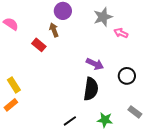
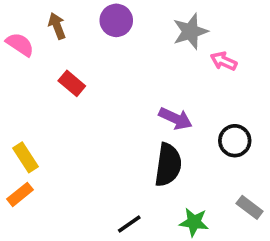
brown arrow: (54, 30) -> (57, 26), moved

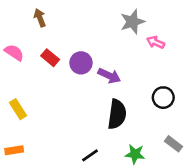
purple circle: (116, 20) -> (81, 63), moved
pink semicircle: (20, 44) -> (14, 53), moved
purple arrow: (175, 119) -> (109, 76), moved
orange rectangle: (20, 194) -> (14, 150), moved, turned 30

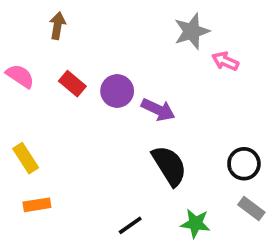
brown arrow: (40, 18) -> (57, 26), turned 30
black circle: (163, 98) -> (244, 164), moved
black semicircle: (117, 114) -> (169, 166), turned -40
orange rectangle: (14, 150) -> (37, 205), moved

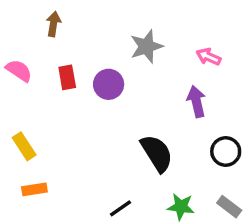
gray star: (192, 31) -> (146, 46), moved
red rectangle: (72, 84) -> (67, 77), turned 40
purple arrow: (158, 110) -> (196, 102), moved, turned -128
gray rectangle: (251, 209) -> (229, 207), moved

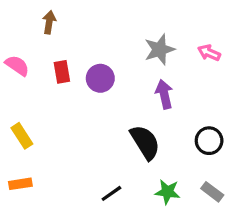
gray star: (146, 46) -> (159, 50), moved
pink arrow: (208, 57) -> (209, 53), moved
purple arrow: (196, 102) -> (164, 94), moved
orange rectangle: (34, 189) -> (20, 184), moved

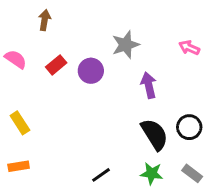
gray star: (159, 50) -> (126, 45), moved
red rectangle: (62, 72) -> (56, 65), turned 60
black semicircle: (145, 142) -> (154, 134), moved

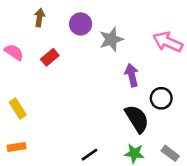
pink arrow: (189, 48) -> (168, 42), size x1.6
purple circle: (91, 71) -> (81, 24), moved
black circle: (189, 127) -> (161, 98), moved

